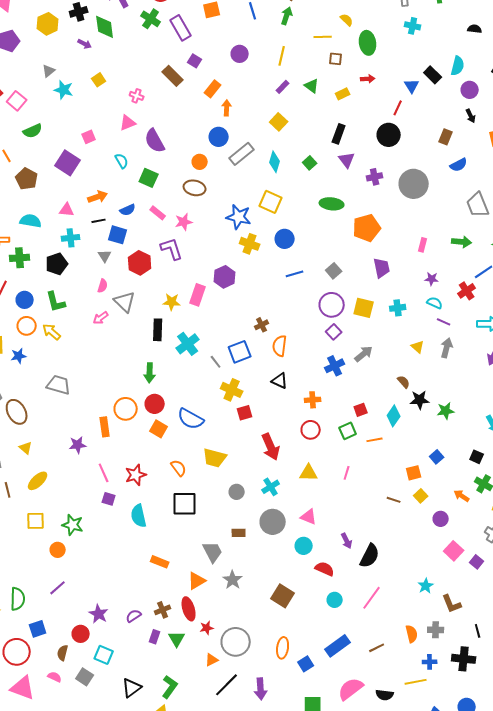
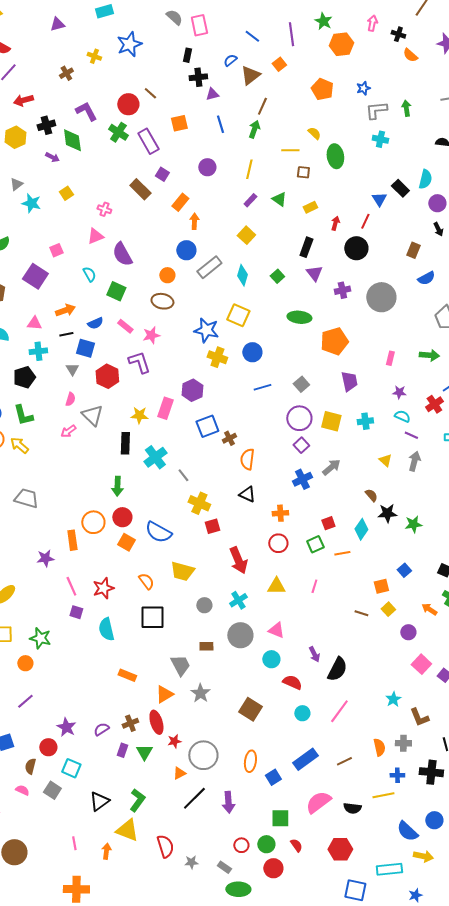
red arrow: (368, 79) -> (335, 223), moved, turned -72
blue square: (240, 352) -> (207, 426), moved

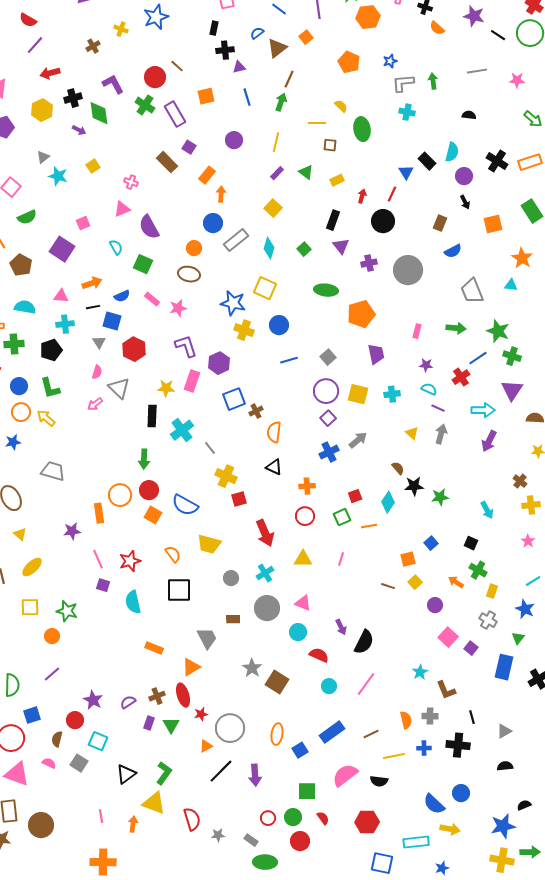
purple L-shape: (139, 362) -> (186, 346), moved
gray star: (200, 693) -> (252, 668), moved
yellow line: (383, 795) -> (394, 756), moved

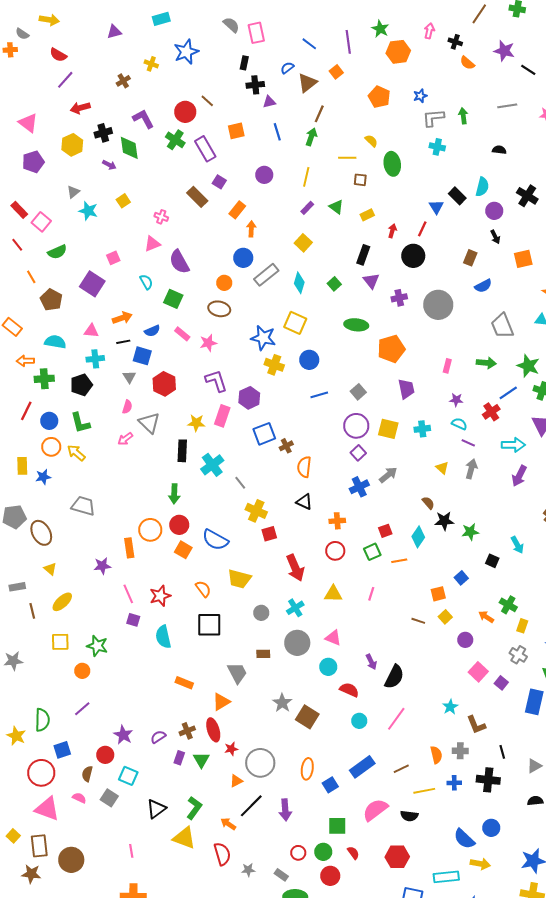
black square: (471, 543) -> (492, 561), moved
orange arrow: (133, 824) -> (228, 824), moved, turned -63

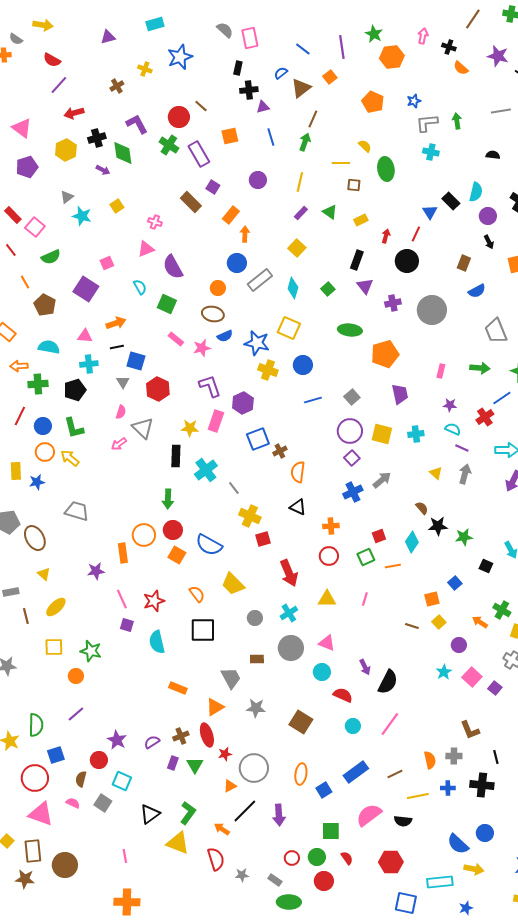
blue semicircle: (152, 331) -> (225, 336), moved
yellow trapezoid: (239, 579) -> (233, 584), turned 30
gray star: (282, 703) -> (256, 708), moved, turned -30
cyan star: (450, 707) -> (444, 672), moved

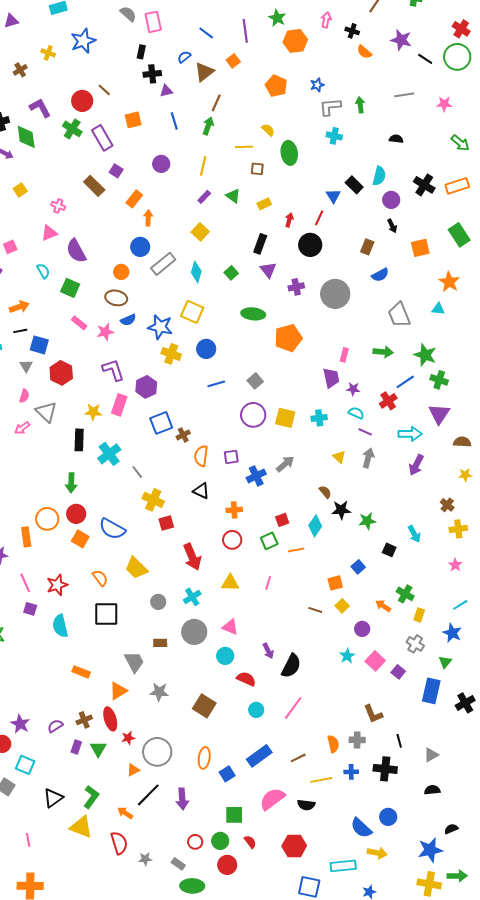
purple trapezoid: (400, 394) -> (331, 378), moved
purple square: (352, 458) -> (231, 457), moved, turned 35

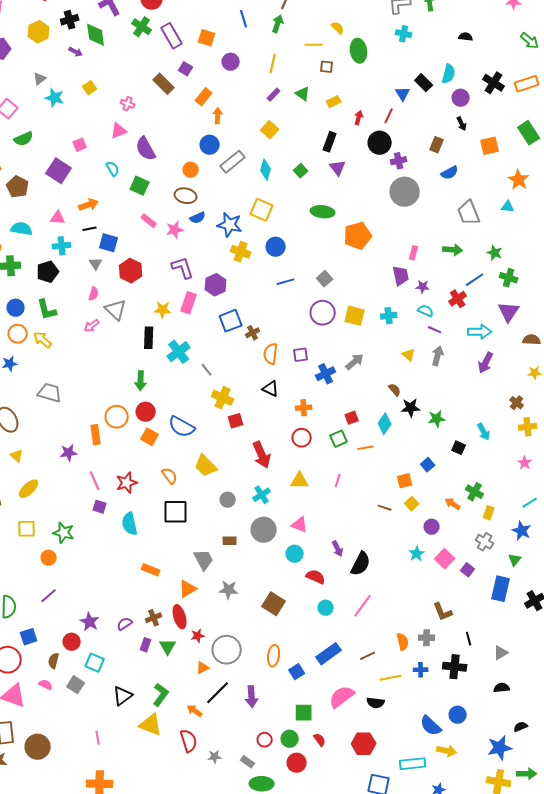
orange square: (133, 120) -> (207, 38), moved, turned 30
purple cross: (296, 287) -> (399, 161), moved
green star: (425, 355) -> (495, 253), size x0.7

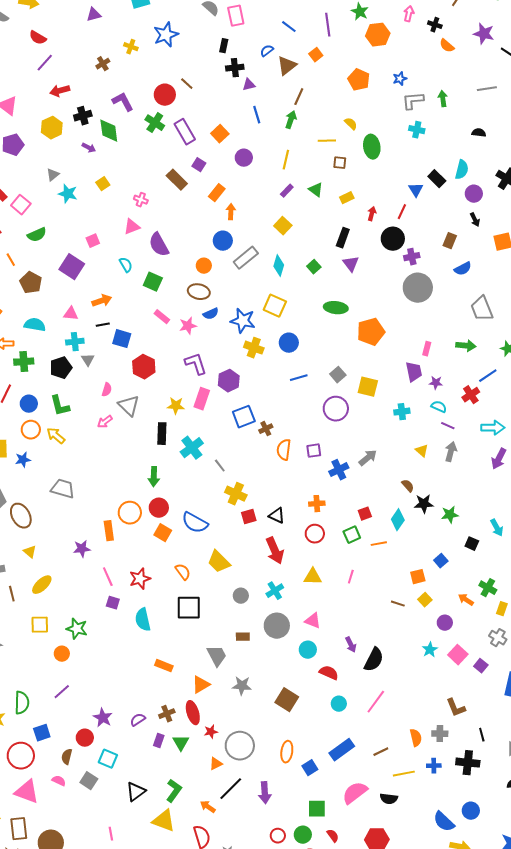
orange square: (207, 38) -> (220, 134), turned 30
gray triangle: (96, 264) -> (88, 360), moved
yellow square: (355, 316) -> (368, 387), moved
black triangle: (271, 389) -> (277, 516), moved

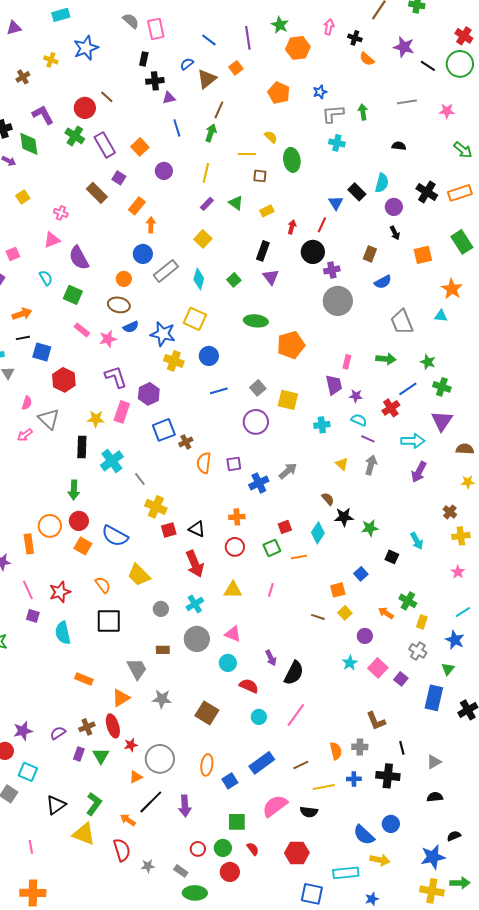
purple star: (103, 718) -> (23, 731), turned 30

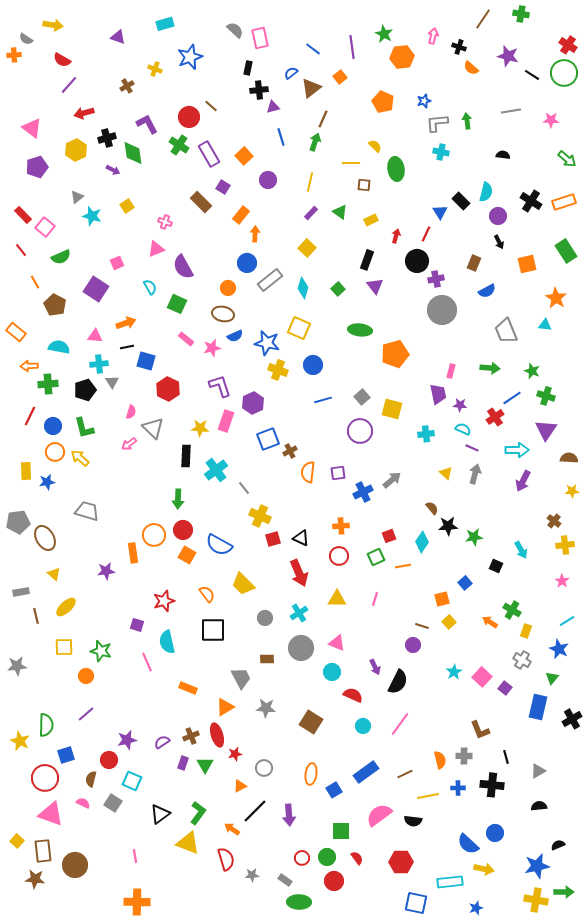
purple triangle: (14, 28) -> (118, 37), turned 35
pink line: (28, 590) -> (147, 662), moved
purple circle: (365, 636) -> (413, 645), moved
gray circle: (160, 759) -> (264, 768), size x0.6

